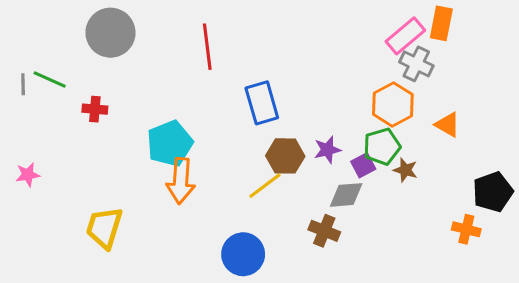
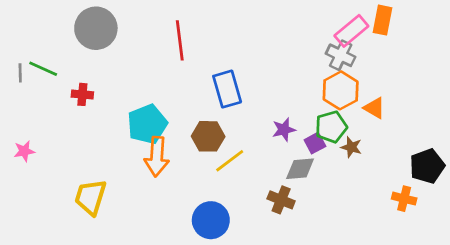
gray cross: (416, 64) -> (341, 55), moved
orange triangle: (448, 125) -> (374, 108), moved
brown hexagon: (285, 156) -> (208, 136), moved

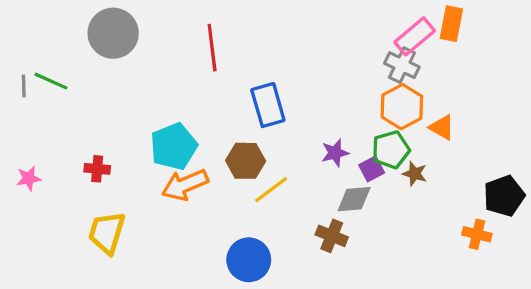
red cross: (82, 94) -> (97, 169), moved
orange arrow: (157, 157) -> (185, 185), turned 63

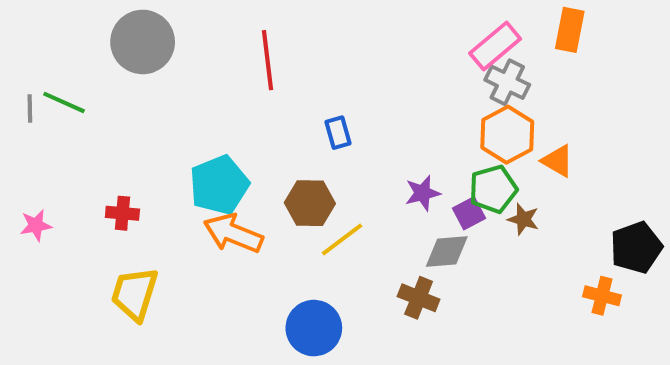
pink rectangle: (415, 36) -> (495, 46), moved
blue rectangle: (268, 105) -> (338, 133), size x0.6
orange arrow: (185, 185) -> (233, 233), turned 45

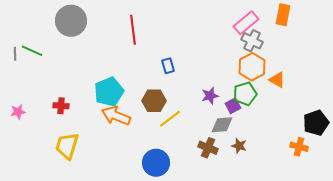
brown star: (523, 219) -> (239, 146), moved

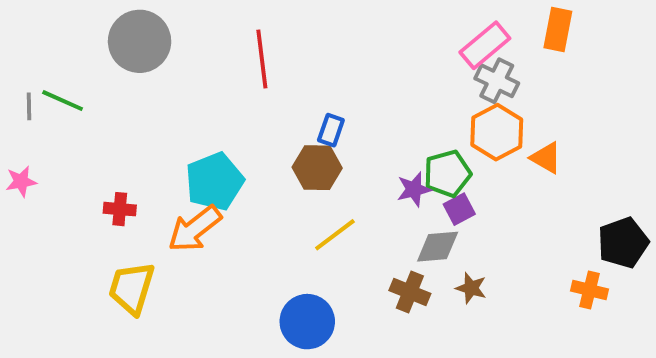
blue rectangle: (168, 66) -> (331, 130), turned 35
green pentagon: (245, 94) -> (447, 174), moved
brown hexagon: (154, 101) -> (317, 168), moved
pink star: (18, 112) -> (21, 181), moved
orange arrow: (116, 116) -> (195, 229), moved, turned -60

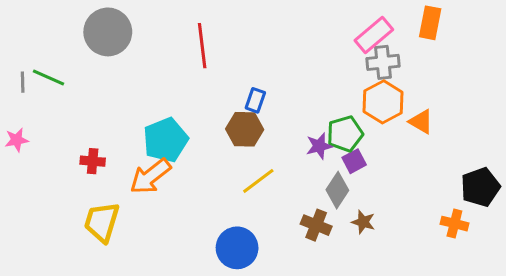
gray cross: (497, 81) -> (383, 62), turned -32
gray diamond: (438, 247) -> (337, 190), turned -52

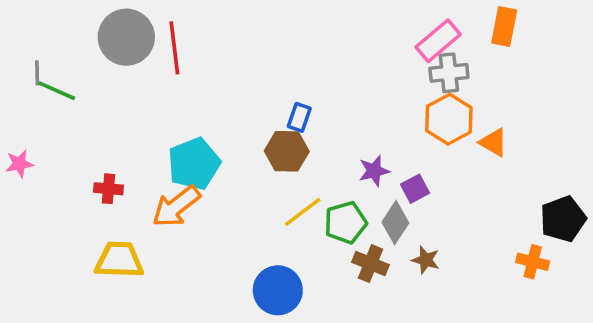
red line: (202, 46) -> (174, 48), moved
gray line: (23, 82) -> (37, 73), moved
green pentagon: (345, 134) -> (346, 223), moved
yellow trapezoid: (102, 222) -> (119, 260), turned 75

